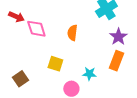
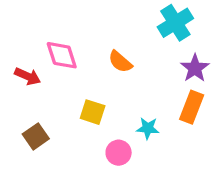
red arrow: (16, 17) -> (28, 76), moved
orange semicircle: (72, 33) -> (120, 62), turned -56

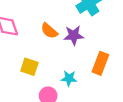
purple star: (195, 68) -> (74, 35), moved, turned 30

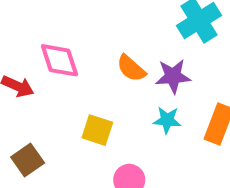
cyan star: (69, 78) -> (167, 120), moved

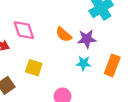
yellow square: (97, 130) -> (34, 68), moved

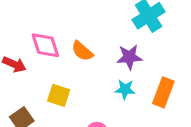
orange semicircle: (64, 35) -> (82, 51), moved

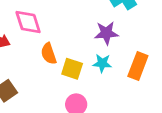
orange semicircle: (82, 51) -> (49, 54), moved, turned 30
yellow square: (59, 95) -> (72, 69), moved

